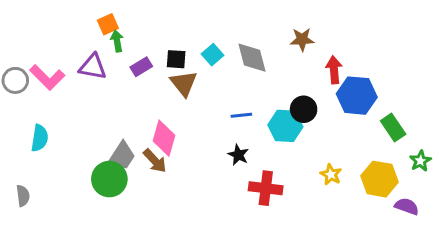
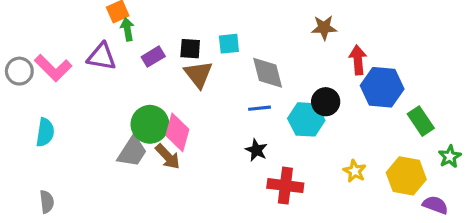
cyan square: (213, 55) -> (229, 44), turned 35
gray diamond: (252, 58) -> (268, 73), moved
green circle: (109, 179) -> (150, 124), moved
gray semicircle: (23, 196) -> (47, 202), moved

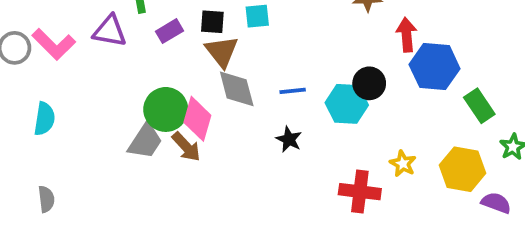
gray diamond: (268, 73) -> (237, 89), moved
red cross: (285, 186) -> (360, 192), moved

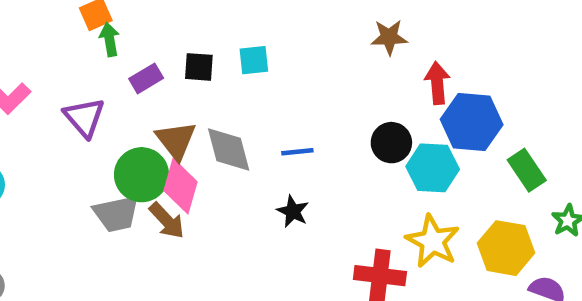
purple triangle: (110, 31) -> (84, 117), moved, turned 39
brown triangle: (222, 52) -> (176, 140), moved
cyan hexagon: (347, 104) -> (433, 168), moved
gray trapezoid: (145, 141) -> (116, 214), turned 45
yellow star: (403, 164) -> (433, 241), size x1.6

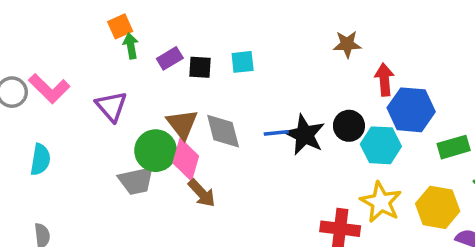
purple rectangle: (146, 78) -> (170, 58), moved
green rectangle: (527, 170) -> (454, 147), turned -72
black star: (293, 211) -> (305, 135), moved, size x1.6
brown arrow: (167, 221) -> (202, 193), moved

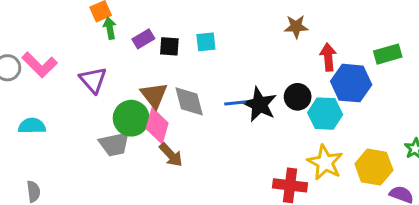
green rectangle: (454, 147) -> (388, 54), moved
cyan semicircle: (40, 159) -> (32, 126), turned -100

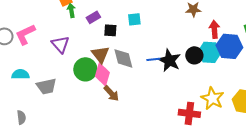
black square: (169, 46) -> (110, 30), moved
pink L-shape: (40, 65) -> (25, 34), turned 110
cyan hexagon: (325, 114) -> (209, 52), moved
gray trapezoid: (114, 144) -> (46, 86), moved

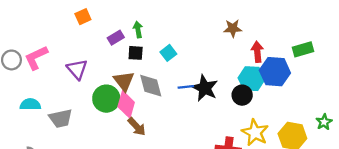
green arrow: (71, 10) -> (138, 29), moved
cyan square: (134, 19) -> (168, 53), moved, turned -32
black circle: (194, 55) -> (242, 95), moved

